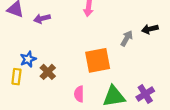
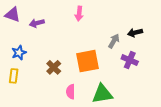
blue star: (28, 59) -> (19, 53), moved
brown cross: (48, 72) -> (54, 67), moved
purple cross: (145, 94) -> (130, 60), moved, turned -35

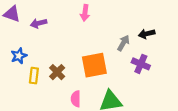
yellow rectangle: (14, 76) -> (34, 76), moved

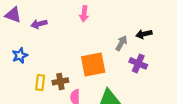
brown cross: (57, 72) -> (60, 81), moved, turned 35
yellow rectangle: (34, 76) -> (40, 83), moved

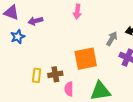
blue star: (20, 56) -> (18, 37), moved

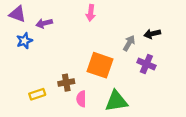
orange square: (86, 59) -> (100, 65), turned 30
yellow rectangle: (37, 75) -> (37, 94), moved, turned 64

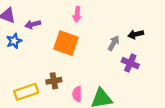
orange square: (100, 65) -> (66, 43), moved
yellow rectangle: (37, 94) -> (26, 92), size x1.5
pink semicircle: (81, 99) -> (77, 94), moved

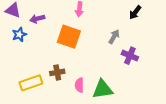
black arrow: (136, 34) -> (135, 12), moved, turned -40

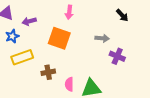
black arrow: (135, 12) -> (122, 15), turned -80
gray arrow: (114, 37) -> (102, 38), turned 64
yellow rectangle: (31, 83) -> (22, 57), moved

